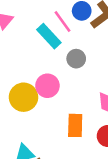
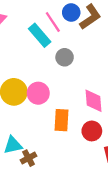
pink circle: (47, 86) -> (38, 93), moved

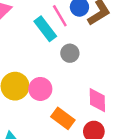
orange rectangle: (61, 120) -> (63, 118), turned -60

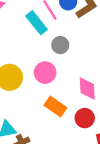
pink circle: (40, 89) -> (45, 73), moved

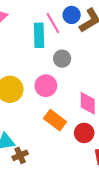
cyan rectangle: (37, 23) -> (39, 35), turned 35

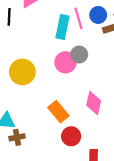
pink circle: (46, 86) -> (66, 62), moved
red circle: (84, 133) -> (71, 136), moved

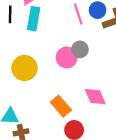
cyan rectangle: (62, 27) -> (34, 19), moved
pink diamond: (94, 103) -> (95, 97), turned -35

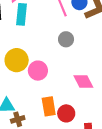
pink circle: (67, 57) -> (38, 71), moved
orange rectangle: (61, 106) -> (49, 106), moved, turned 36

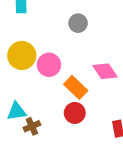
orange rectangle: (49, 106) -> (76, 87), moved, turned -30
red circle: (66, 113) -> (75, 113), moved

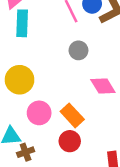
pink circle: (49, 65) -> (39, 113), moved
pink diamond: (105, 71) -> (103, 86), moved

